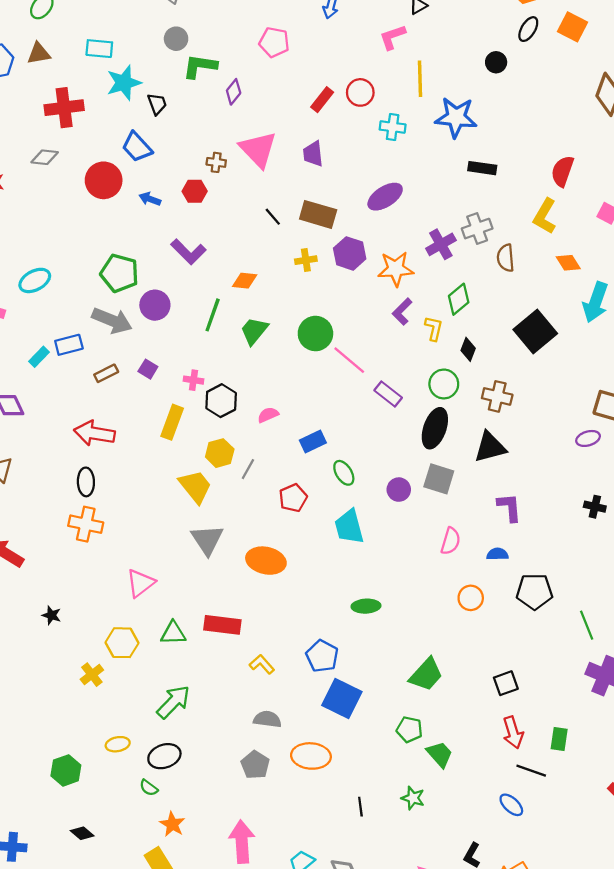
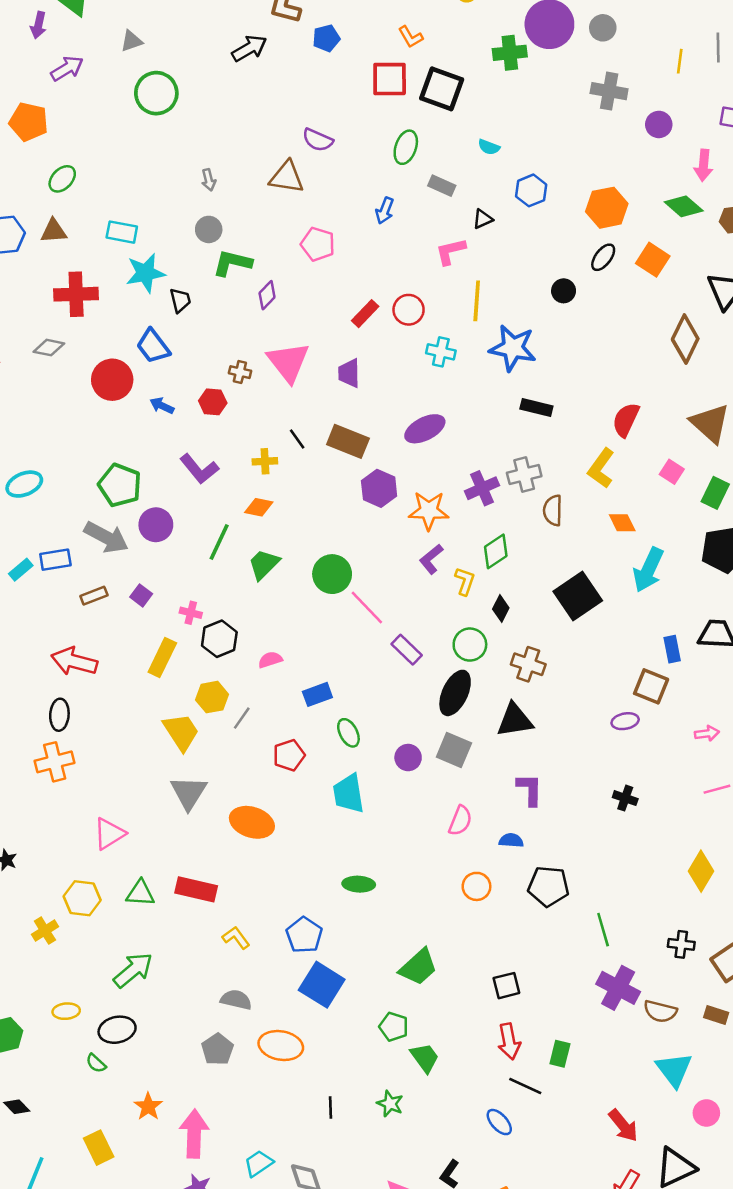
yellow cross: (306, 260) -> (265, 461), moved
orange cross: (86, 524) -> (55, 762), turned -32
orange star: (172, 824) -> (148, 1107), moved

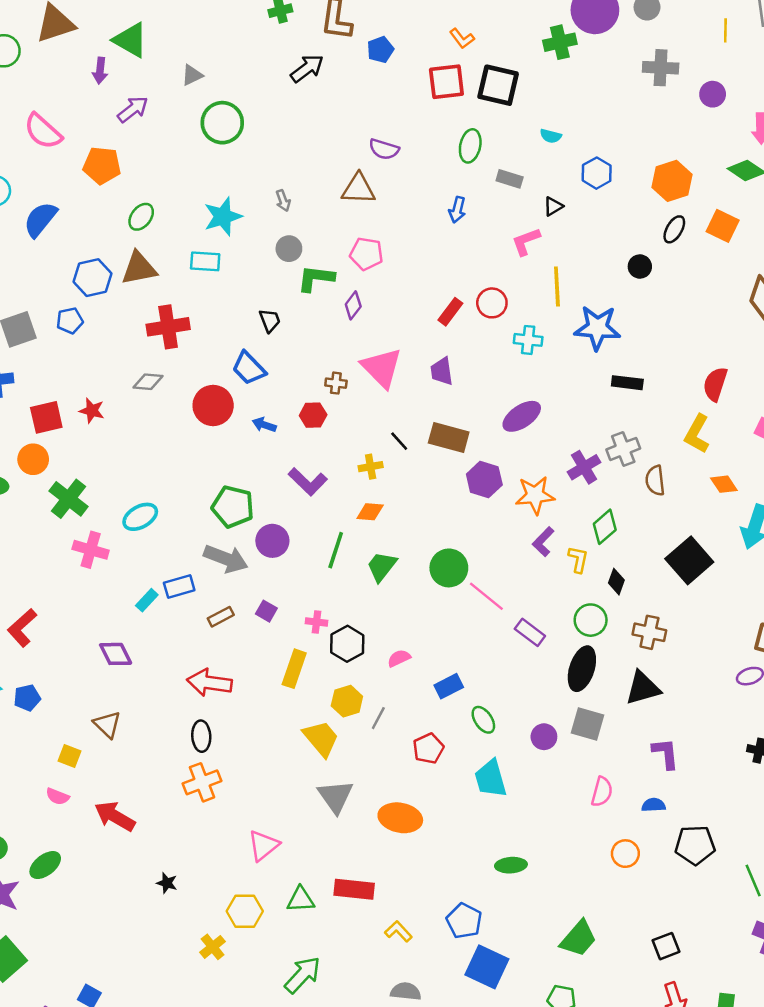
brown triangle: (54, 231) -> (139, 268), size x1.4
pink pentagon: (318, 244) -> (366, 254), moved
cyan star: (145, 273) -> (223, 217), moved

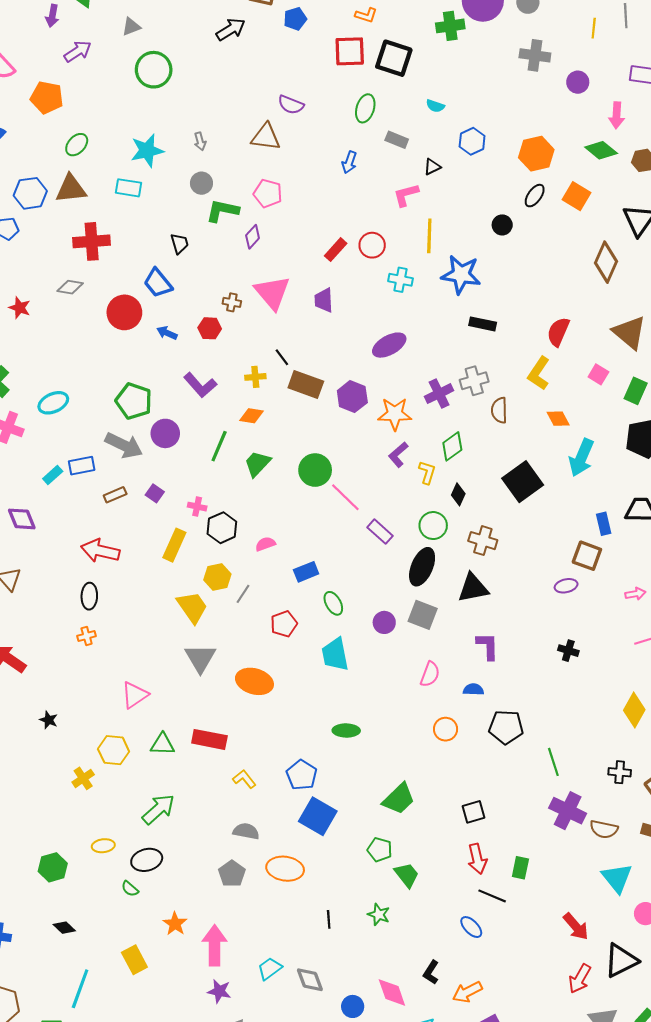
orange L-shape: (462, 38) -> (366, 15), turned -40
brown rectangle: (449, 438) -> (306, 385), moved
orange cross: (202, 782) -> (87, 636), size x0.6

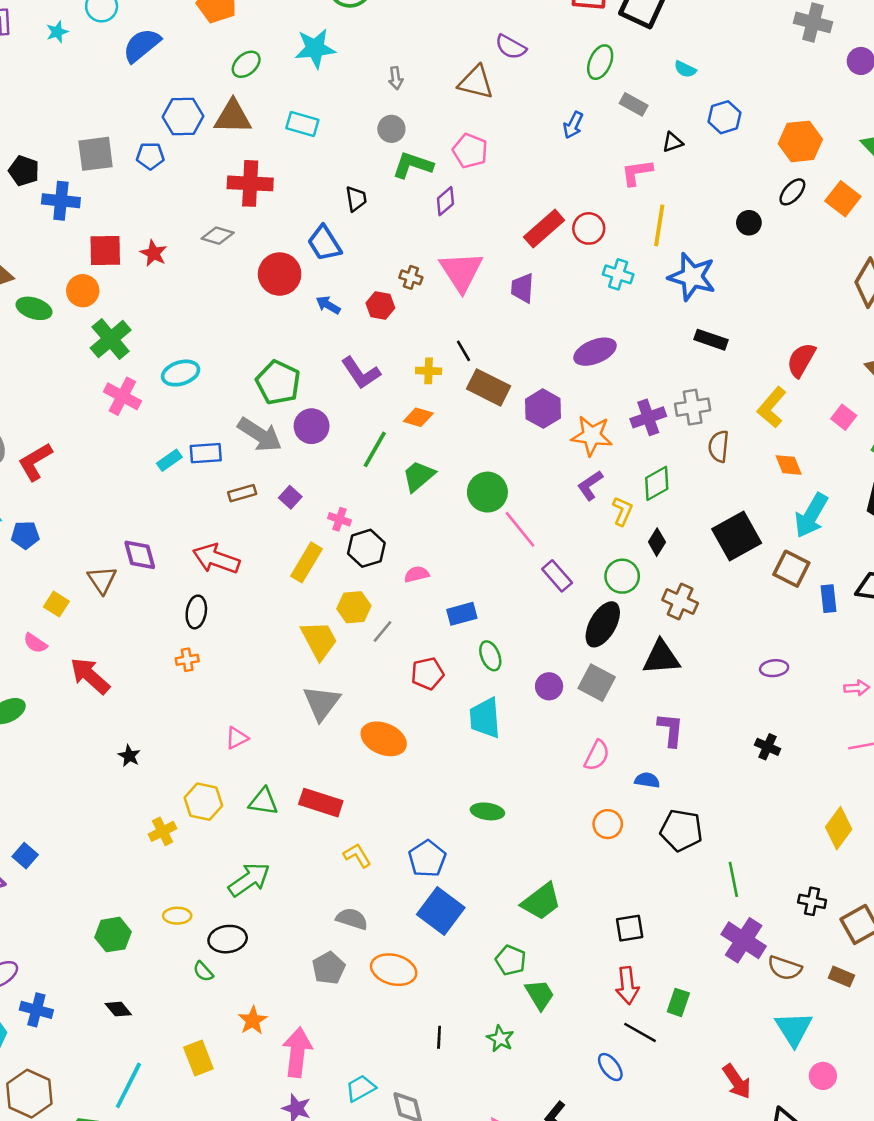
cyan star: (147, 151) -> (315, 48), moved
red rectangle: (336, 250) -> (544, 229), size x1.4
purple diamond: (22, 519) -> (140, 555), moved
brown square: (587, 556) -> (791, 569), moved
pink triangle: (135, 695) -> (237, 738), size x0.7

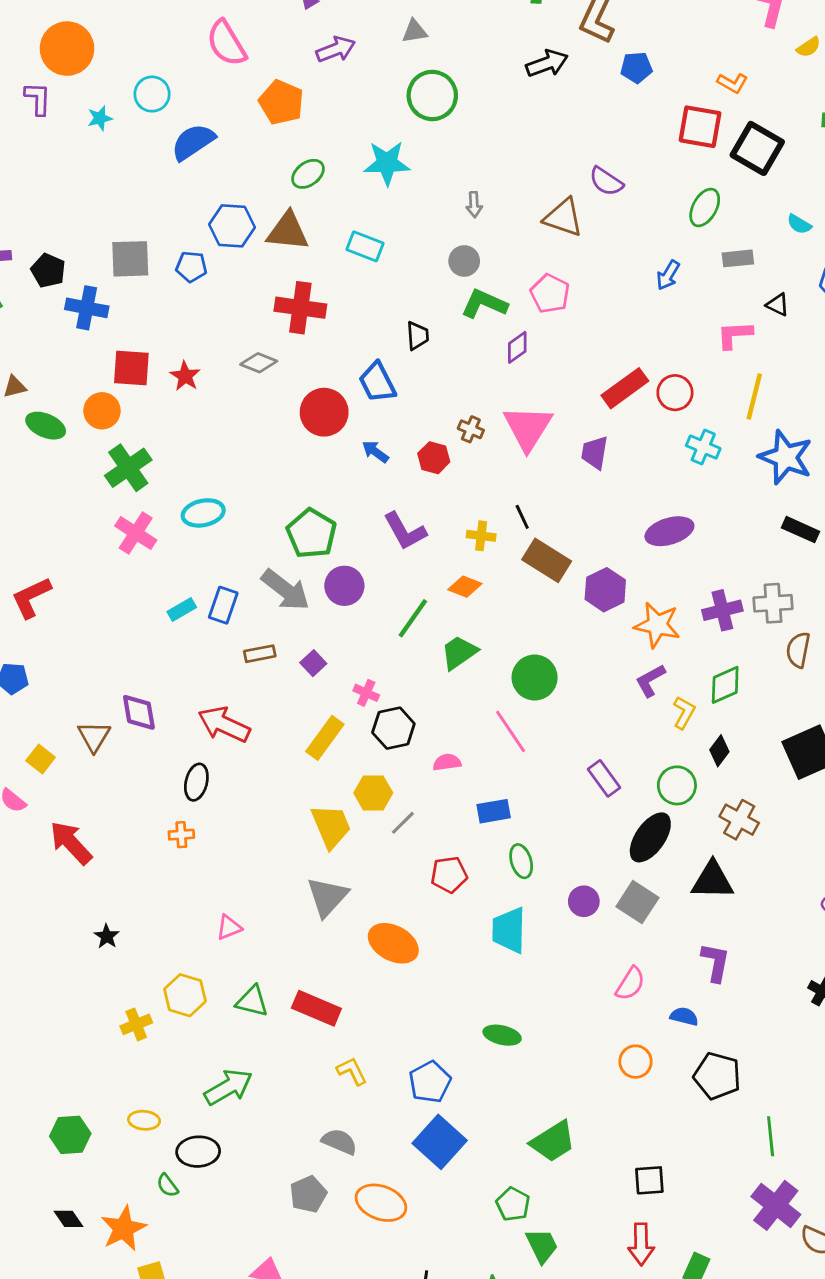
gray rectangle: (634, 104) -> (738, 258), turned -40
black triangle: (673, 142) -> (778, 305), turned 40
blue rectangle: (206, 453) -> (223, 605), turned -72
pink line: (520, 529) -> (511, 731), moved
orange star: (253, 1020) -> (123, 1229), moved, size x1.4

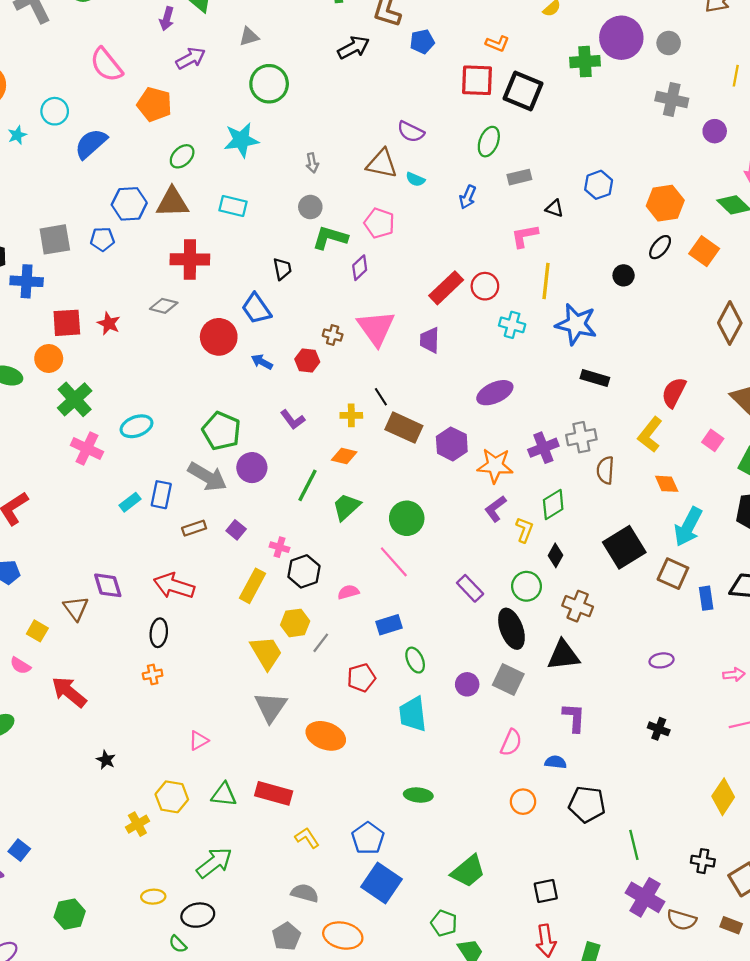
cyan semicircle: (799, 224) -> (415, 179), moved
purple L-shape: (405, 531) -> (293, 420), size x0.7
black ellipse: (650, 837) -> (511, 629), turned -48
green hexagon: (70, 1135) -> (70, 914), moved

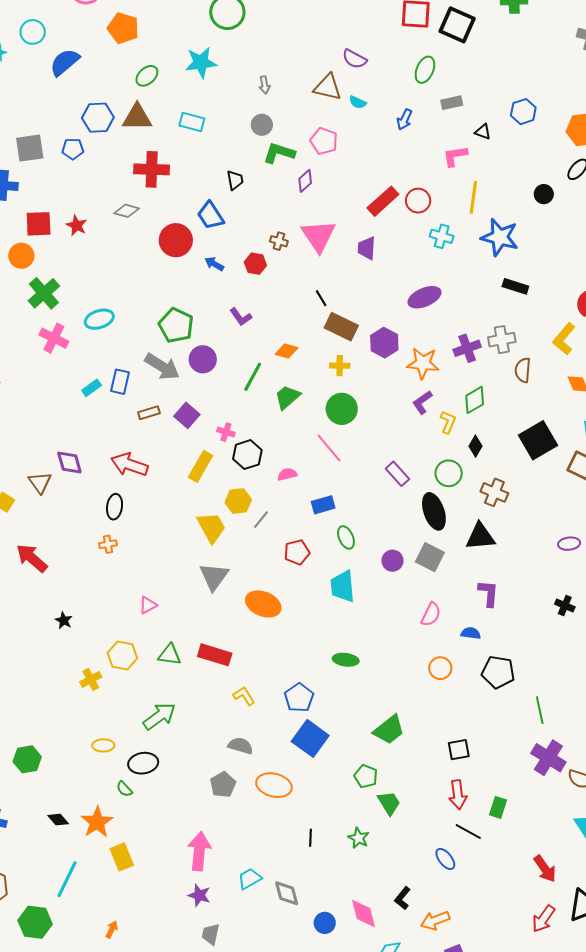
yellow cross: (351, 415) -> (340, 366), moved
purple square: (236, 530) -> (187, 415), size x1.4

